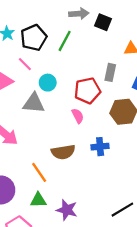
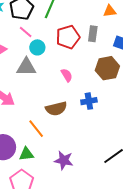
pink line: (25, 64) -> (26, 32), moved
red pentagon: (87, 91) -> (68, 37), moved
green triangle: (38, 200) -> (26, 154), moved

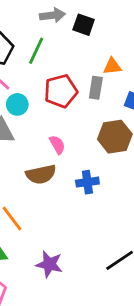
orange triangle: (110, 11) -> (112, 66), moved
brown semicircle: (56, 109) -> (41, 174), moved

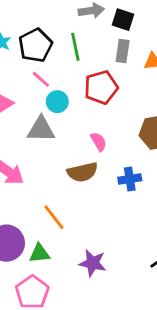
green line: (36, 51) -> (75, 47), turned -36
gray rectangle: (96, 88) -> (123, 51), moved

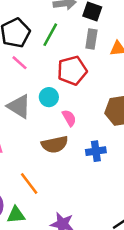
green line: (75, 47) -> (50, 35), turned 40
cyan circle: (57, 102) -> (49, 97), moved
gray triangle: (41, 129) -> (19, 106), turned 30

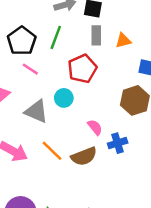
pink semicircle: (69, 118) -> (95, 127), moved
brown semicircle: (55, 144) -> (84, 156), moved
orange line: (29, 184) -> (52, 151), moved

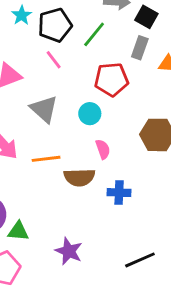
cyan circle: (64, 98) -> (90, 114), moved
blue cross: (118, 143) -> (119, 193), moved
orange line: (52, 151) -> (46, 159), turned -70

